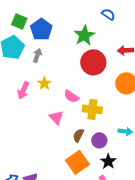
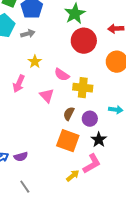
gray arrow: (37, 55) -> (28, 34), turned 56
pink arrow: (23, 90) -> (19, 84), moved
orange square: (77, 162) -> (68, 141), turned -35

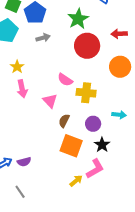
gray arrow: (28, 34) -> (43, 38), moved
yellow star: (35, 62) -> (17, 67), moved
pink arrow: (19, 84) -> (22, 89), turned -36
brown semicircle: (69, 114) -> (64, 121), moved
gray line: (25, 187) -> (20, 192), moved

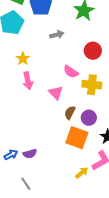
gray arrow: (43, 38) -> (57, 35), moved
red circle: (87, 46) -> (93, 51), moved, size x0.7
purple circle: (93, 124) -> (89, 118), moved

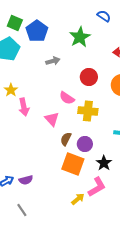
yellow star: (23, 59) -> (11, 90), moved

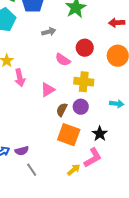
pink semicircle: (67, 98) -> (63, 60), moved
pink triangle: (52, 119) -> (48, 90), turned 42
purple circle: (85, 144) -> (81, 107), moved
gray line: (22, 210) -> (32, 170), moved

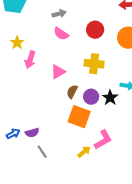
pink semicircle: (63, 60) -> (61, 34), moved
pink arrow: (20, 78) -> (30, 60), turned 30
purple circle: (81, 107) -> (91, 97), moved
black star: (100, 134) -> (110, 98), moved

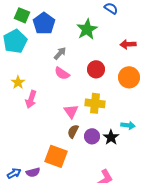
gray arrow: (59, 14) -> (60, 53), turned -32
pink triangle: (58, 72) -> (71, 111), moved, turned -35
orange square: (79, 117) -> (56, 156), moved

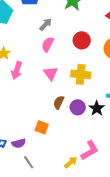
pink semicircle: (62, 73) -> (48, 44), turned 84
pink triangle: (71, 111) -> (51, 73), moved
orange square: (56, 156) -> (42, 127), size x0.6

